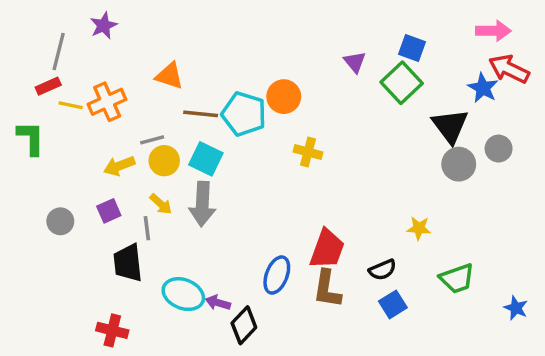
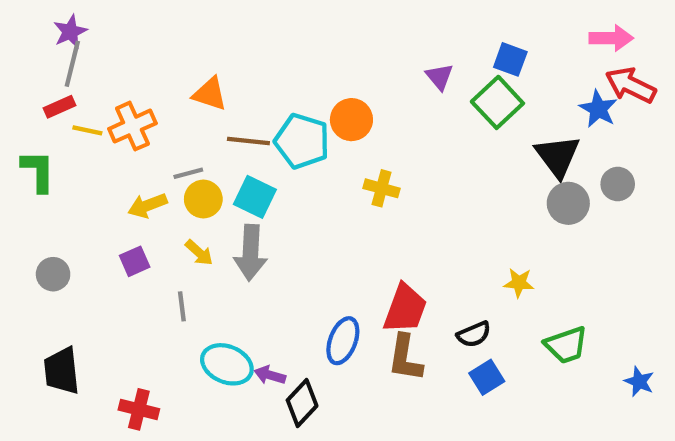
purple star: (104, 26) -> (70, 32), moved
gray circle: (60, 221) -> (53, 274), moved
gray line: (147, 228) -> (182, 306), moved
black trapezoid: (128, 263) -> (62, 371), moved

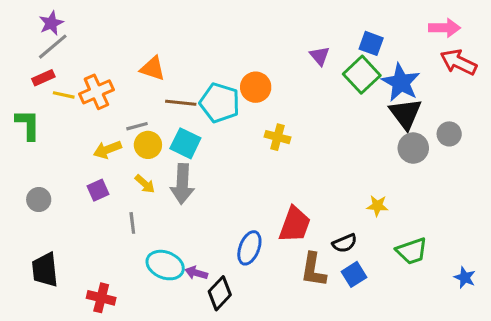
gray line: (72, 64) -> (53, 47), turned 36
blue star: (598, 109) -> (401, 82), moved, size x1.4
brown L-shape: (405, 358) -> (313, 270), moved

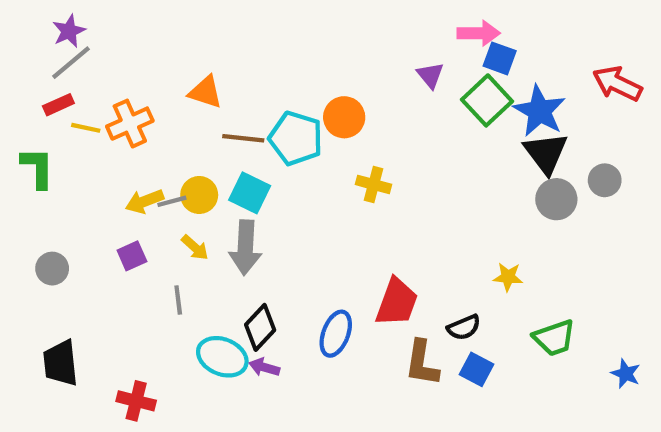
pink arrow: (444, 28) -> (479, 33), moved
gray line: (137, 126) -> (172, 201), moved
blue square: (354, 274) -> (477, 369), turned -30
black diamond: (220, 293) -> (260, 327), moved

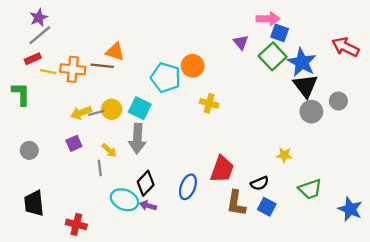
orange cross: (130, 124) -> (73, 69), turned 30
brown line: (243, 138) -> (102, 66), moved
yellow arrow: (195, 248) -> (109, 150), moved
blue star: (626, 374) -> (350, 209), size x1.5

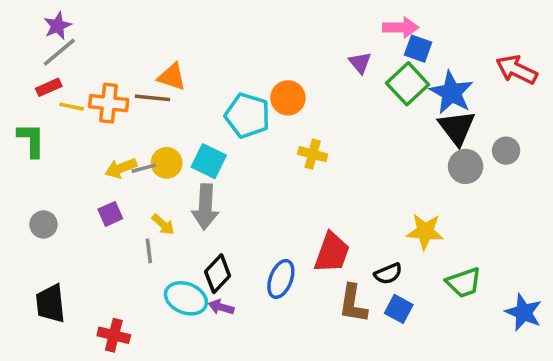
yellow star: (284, 155) -> (425, 232), size x1.5

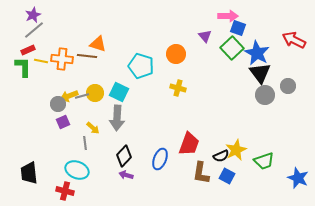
orange circle: (288, 98) -> (176, 54), moved
green L-shape: (31, 140) -> (23, 67), moved
gray circle: (43, 224) -> (58, 104), moved
yellow star: (425, 232) -> (236, 150), moved, turned -30
cyan ellipse: (186, 298) -> (77, 170), moved

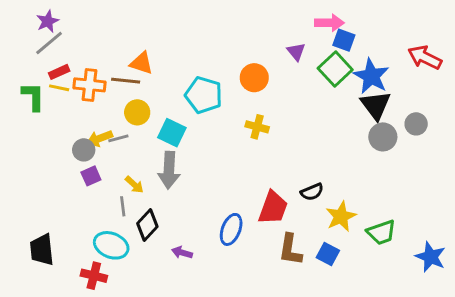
red rectangle: (28, 50) -> (59, 72), moved
yellow circle: (95, 93) -> (137, 112), moved
black diamond: (124, 156) -> (147, 225), moved
black semicircle: (221, 156) -> (312, 192), moved

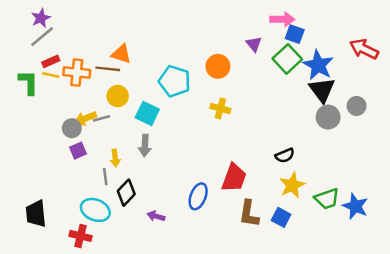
gray arrow: (169, 170) -> (145, 146), size x0.7
yellow arrow: (134, 185) -> (115, 158), turned 42
black semicircle: (312, 192) -> (285, 155), moved
blue star: (431, 257) -> (355, 206), moved

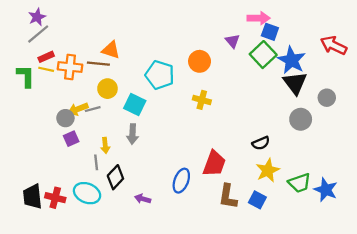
gray circle: (328, 117) -> (301, 119), moved
red cross: (80, 236) -> (55, 198), moved

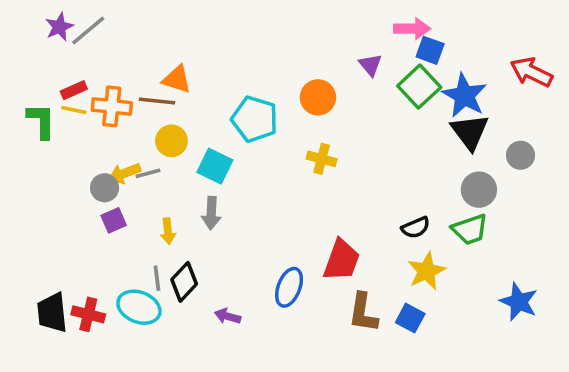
gray line: (38, 34) -> (88, 30), moved
gray line: (96, 162) -> (157, 278), moved
green trapezoid: (300, 183) -> (470, 229), moved

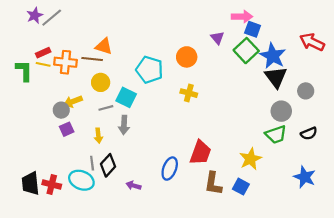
gray line: (148, 173) -> (106, 108), moved
black semicircle: (416, 228) -> (309, 133), moved

